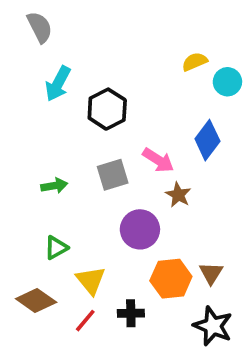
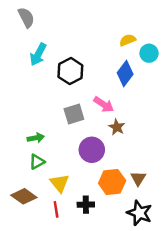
blue diamond: (207, 140) -> (125, 73), moved
green arrow: (54, 186) -> (36, 138), moved
red line: (85, 321) -> (56, 209), turned -49

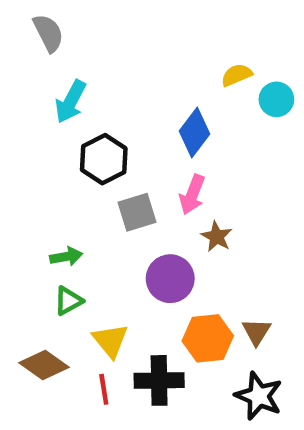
black hexagon: (70, 71) -> (104, 159), moved
blue diamond: (125, 73) -> (195, 133), moved
pink arrow: (104, 104) -> (192, 195), turned 78
black cross: (86, 205) -> (159, 380), size x1.5

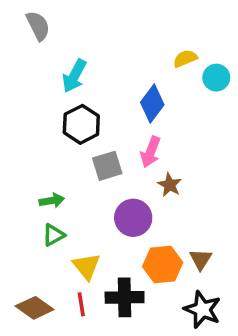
cyan arrow: (71, 102) -> (74, 76), moved
brown diamond: (44, 365) -> (35, 308), moved

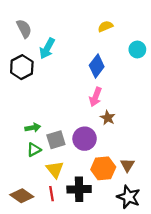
gray semicircle: (38, 26) -> (24, 29), moved
yellow semicircle: (185, 59) -> (105, 26), moved
black hexagon: (81, 124) -> (22, 67), moved
gray square: (107, 166) -> (56, 140), moved

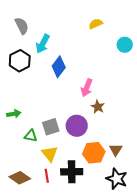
blue diamond: (97, 66) -> (59, 67), moved
green arrow: (33, 128) -> (14, 114), moved
green triangle: (34, 150) -> (31, 136), turned 40

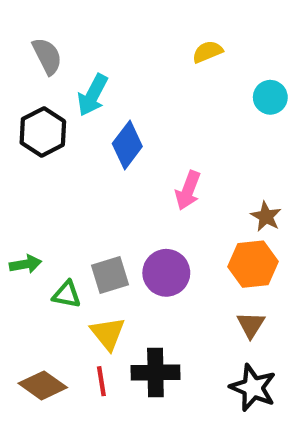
brown star: (98, 107) -> (266, 216), moved
green arrow: (14, 114) -> (25, 264), moved
orange hexagon: (94, 153) -> (253, 264), moved

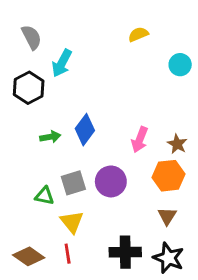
blue diamond: (127, 145) -> (85, 130), moved
pink arrow: (188, 190) -> (140, 140), moved
green arrow: (25, 264) -> (50, 137), moved
black cross: (155, 372) -> (125, 252), moved

